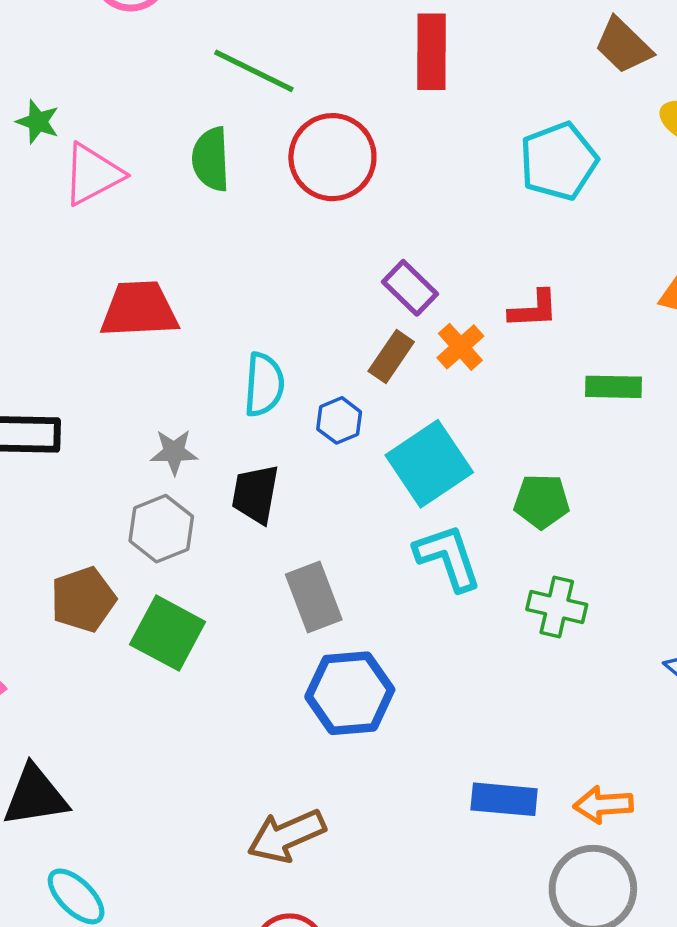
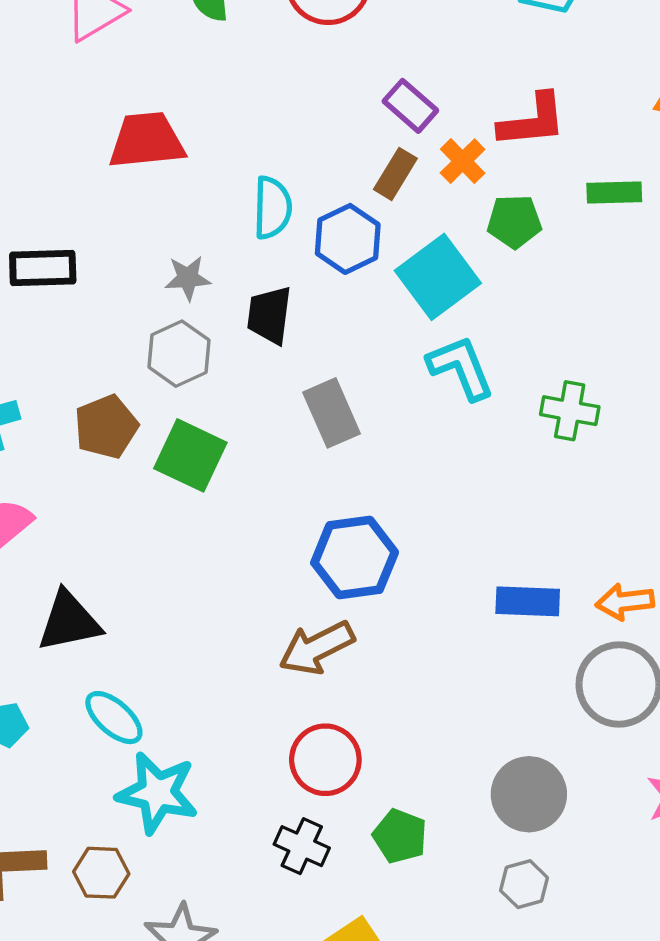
red L-shape: (534, 309) -> (532, 121), size x1.4
blue hexagon: (339, 420) -> (348, 239), size x1.5
green pentagon: (542, 501) -> (514, 221), moved
blue hexagon: (350, 693) -> (355, 557), moved

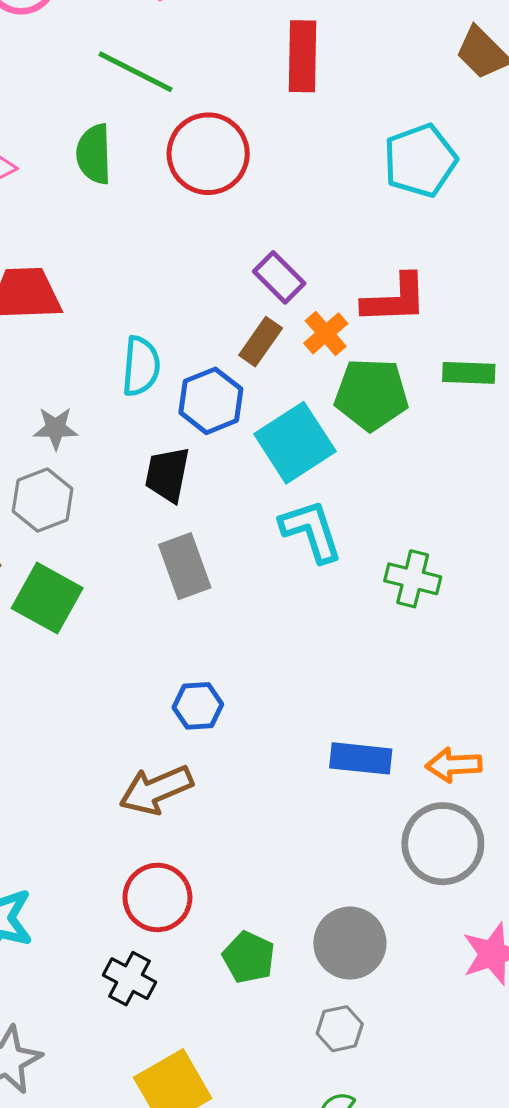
green pentagon: (514, 221) -> (371, 394), size x1.4
black trapezoid: (269, 315) -> (167, 474), moved
blue hexagon: (355, 557) -> (198, 706), size x0.6
green pentagon: (400, 836) -> (249, 957), moved

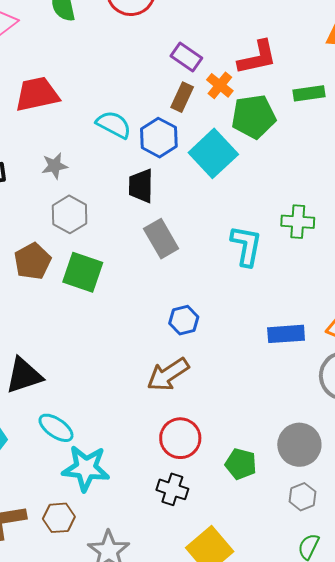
cyan semicircle: (141, 366) -> (114, 125), turned -57
gray star: (56, 428) -> (55, 166), moved
cyan L-shape: (311, 531) -> (246, 246), moved, turned 39

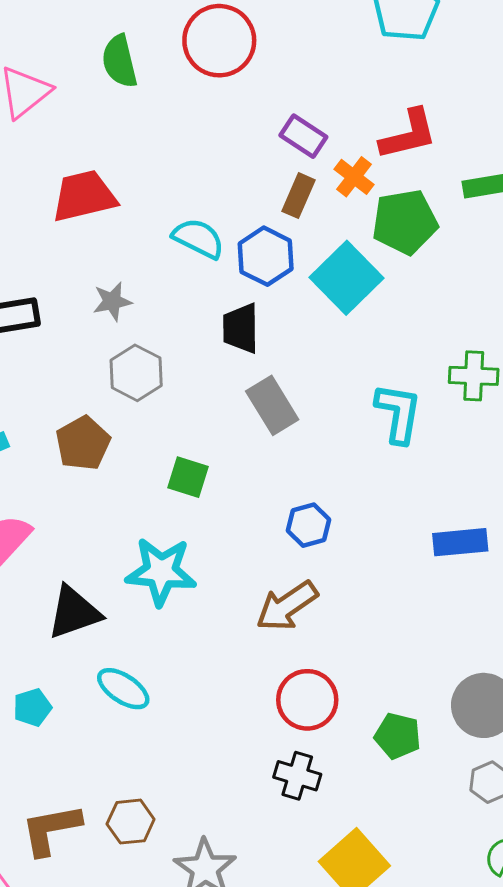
green square: (83, 272) -> (188, 477), moved, size x0.7
cyan star: (86, 468) -> (161, 572), moved

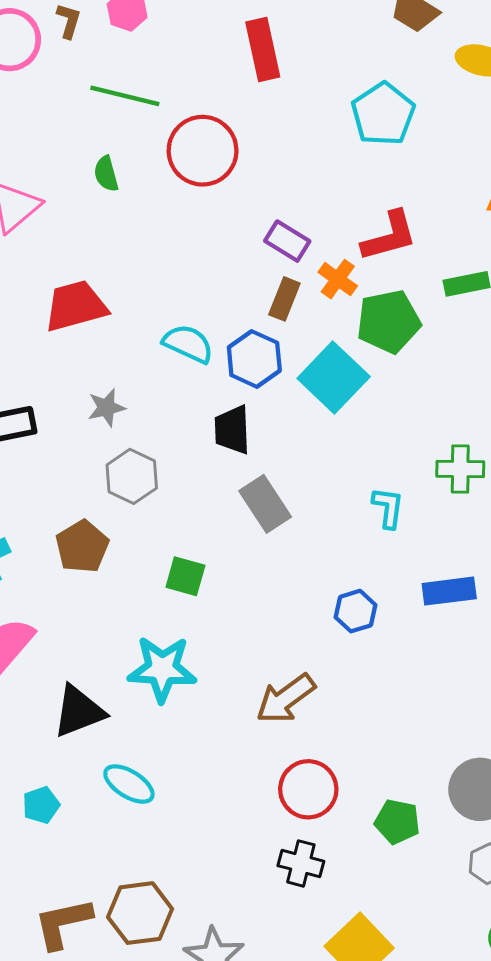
green semicircle: (120, 61) -> (106, 174), size x0.7
cyan L-shape: (398, 413) -> (388, 508), size x0.7
blue hexagon: (309, 525) -> (355, 611), moved
blue rectangle: (460, 542) -> (449, 591), moved
brown hexagon: (131, 822) -> (140, 913), size x1.4

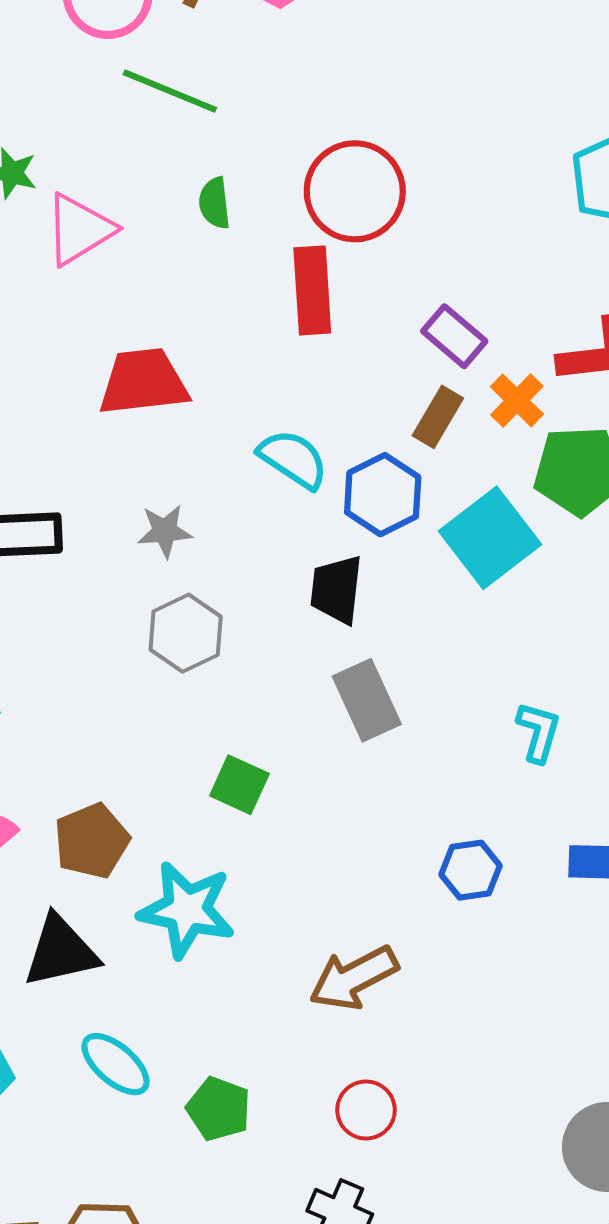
red rectangle: (263, 49) -> (312, 290), moved
green line: (125, 96) -> (170, 91), moved
brown pentagon: (82, 547) -> (92, 841), moved
red circle: (308, 789) -> (366, 1110), size x0.7
green pentagon: (397, 822) -> (219, 1109), moved

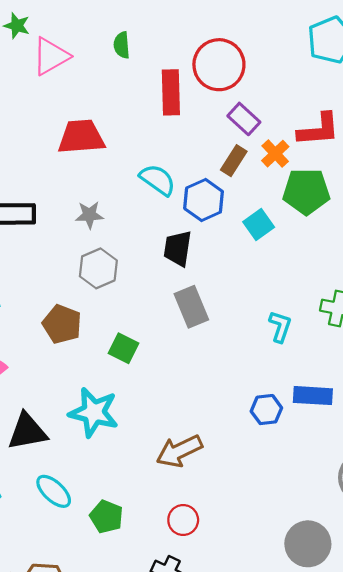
red circle: (355, 191) -> (219, 65), moved
cyan square: (490, 538) -> (259, 224), size x0.6
brown pentagon: (92, 841) -> (62, 324), moved, turned -30
blue hexagon: (471, 870) -> (266, 410), moved

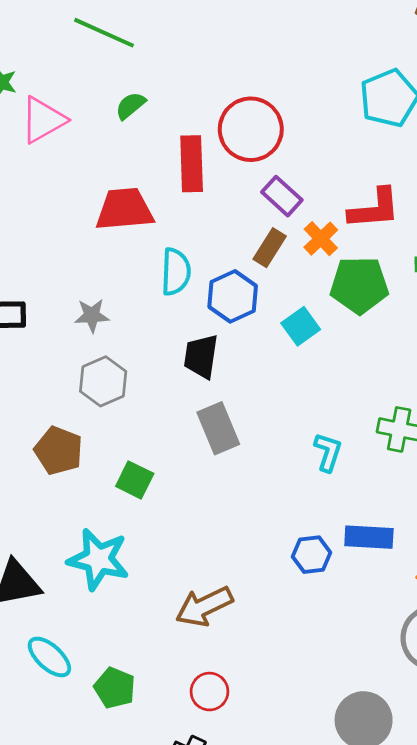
green semicircle: (122, 45) -> (130, 106), turned 55
red trapezoid: (81, 137) -> (124, 209), moved
cyan semicircle: (158, 180) -> (176, 272), turned 57

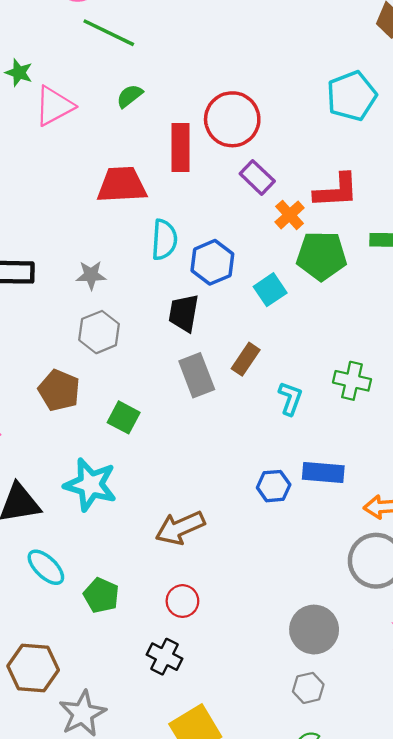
brown rectangle: (270, 248) -> (246, 359), moved

